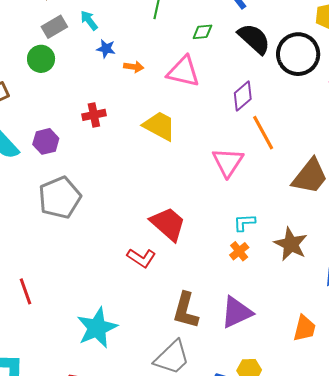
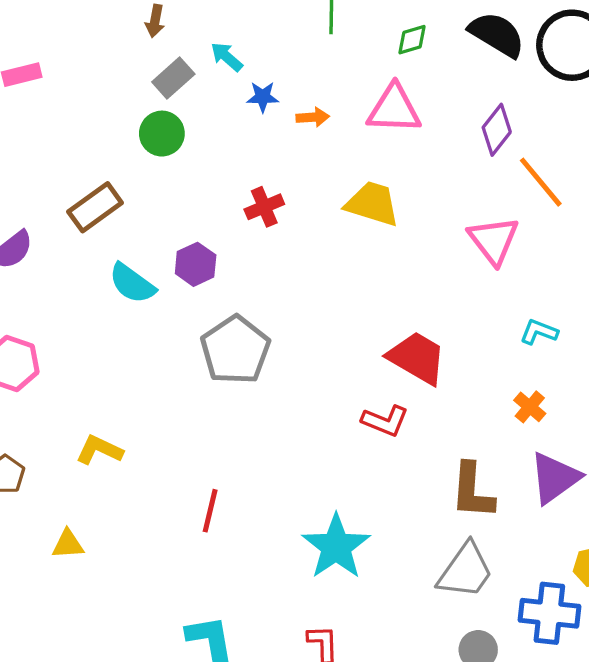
cyan L-shape: (244, 223) -> (539, 332), turned 35
orange cross: (239, 251) -> (530, 407), moved
red line: (26, 291) -> (210, 511), turned 44

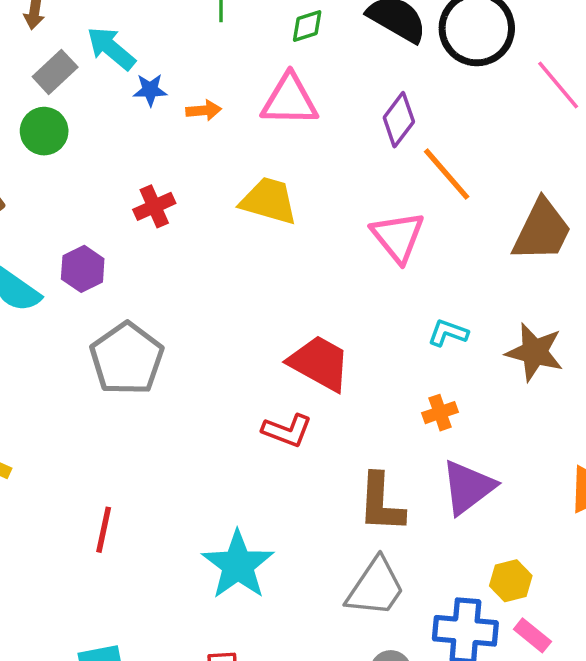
cyan arrow: (227, 57) -> (111, 48), size x1.4
orange cross: (530, 407) -> (440, 413), turned 32

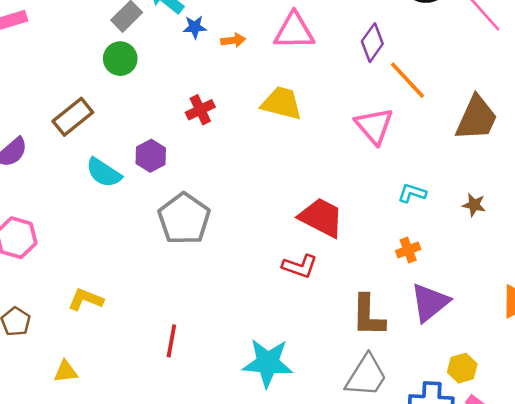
brown star: (535, 352) -> (474, 205), size x0.6
cyan star: (238, 565) -> (268, 363), turned -30

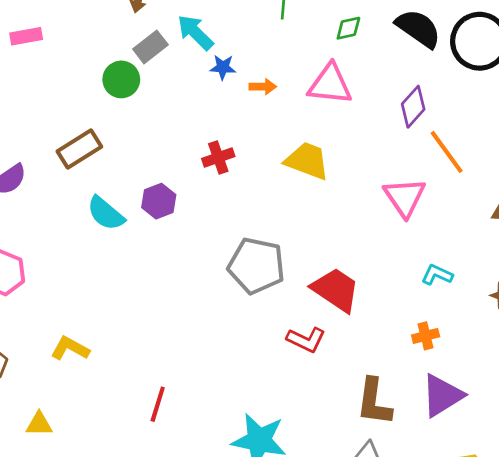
green circle: (120, 59) -> (121, 79), moved
gray pentagon: (184, 219) -> (256, 266), moved, turned -30

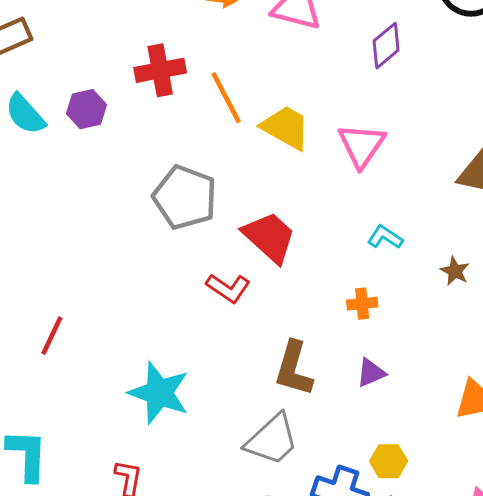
orange line: (447, 152) -> (226, 98), moved
red cross: (218, 158) -> (160, 70), size x1.4
yellow trapezoid: (307, 161) -> (286, 128), moved
purple triangle: (442, 395) -> (371, 373), size x0.6

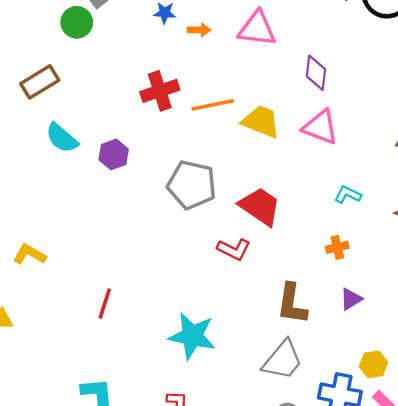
purple diamond: (386, 46) -> (316, 73), moved, turned -36
orange line: (226, 98) -> (213, 105), turned -66
purple hexagon: (87, 109) -> (114, 154), moved
pink triangle: (362, 145) -> (321, 127), turned -36

